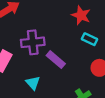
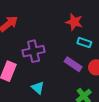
purple rectangle: (56, 60) -> (73, 64), moved

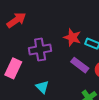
red star: (74, 22) -> (72, 37), moved

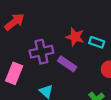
purple rectangle: (80, 65) -> (67, 64), moved

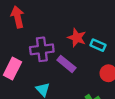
red arrow: (14, 22) -> (18, 17), turned -70

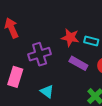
purple rectangle: (66, 64) -> (78, 63), moved

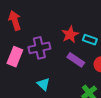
red star: (70, 38) -> (70, 35), turned 30
pink rectangle: (15, 77) -> (15, 57), moved

